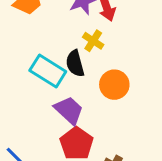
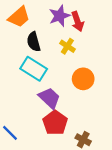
black semicircle: (75, 63) -> (34, 42), moved

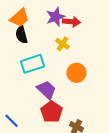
red arrow: (78, 21) -> (72, 22), turned -66
black semicircle: (34, 42) -> (22, 35), moved
cyan rectangle: (34, 69) -> (32, 64), turned -50

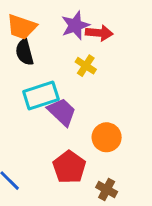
orange trapezoid: (20, 18) -> (22, 27), turned 60
orange circle: (76, 73) -> (107, 137), moved
purple trapezoid: (46, 90) -> (62, 112), moved

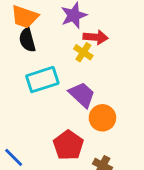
red arrow: (99, 33) -> (96, 37), moved
purple trapezoid: (62, 112) -> (82, 95), moved

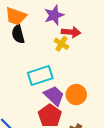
cyan rectangle: (42, 80) -> (40, 75), moved
purple trapezoid: (82, 95) -> (54, 96), moved

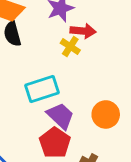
orange circle: (76, 95) -> (106, 114), moved

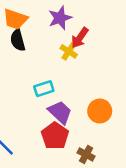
red arrow: (83, 31) -> (80, 38), turned 120
cyan rectangle: (42, 89) -> (44, 89), size x0.7

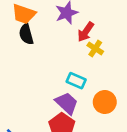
yellow cross: (69, 51) -> (95, 48), moved
cyan rectangle: (44, 89) -> (76, 81), moved, turned 42

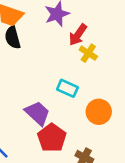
purple trapezoid: (67, 103) -> (37, 113), moved

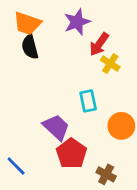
cyan rectangle: (67, 88) -> (88, 101), turned 54

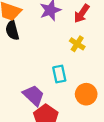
red arrow: (99, 44) -> (82, 14), moved

